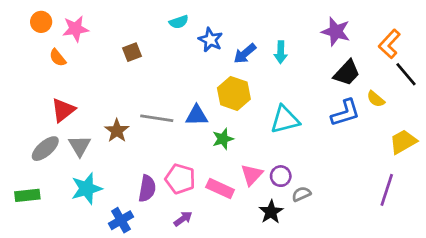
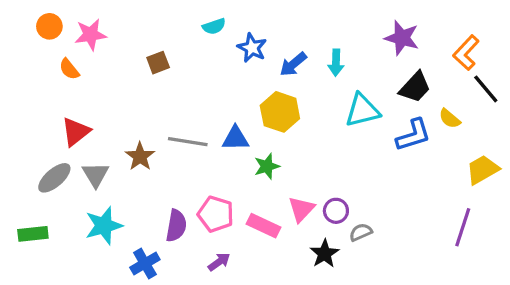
cyan triangle: (285, 120) -> (362, 110), moved

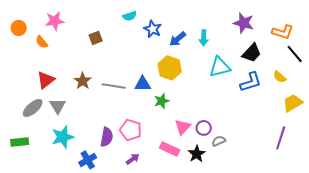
orange circle: (49, 26) -> (19, 28), moved
orange L-shape: (466, 53) -> (283, 32), turned -115
yellow semicircle: (450, 119) -> (280, 77), moved
brown star: (140, 156) -> (83, 81), moved
pink rectangle: (263, 226) -> (170, 149), moved

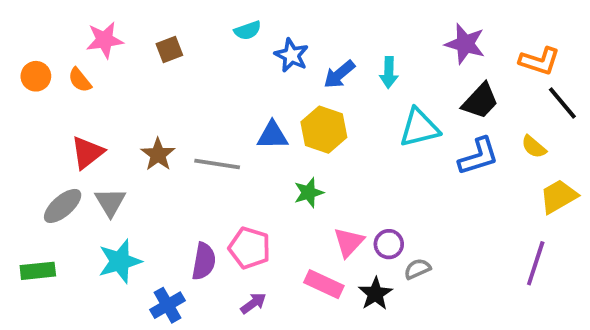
orange circle: (19, 28) -> (36, 76), moved
brown square: (96, 38) -> (169, 50), moved
blue triangle: (143, 84) -> (272, 135), moved

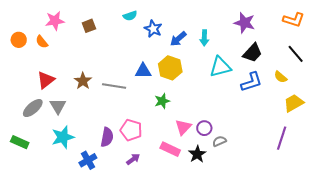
orange L-shape: (539, 61) -> (294, 20), moved
green rectangle: (38, 271) -> (20, 142), turned 30

